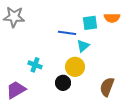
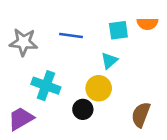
gray star: (14, 17) -> (24, 42), moved
blue line: (67, 33) -> (71, 36), moved
cyan cross: (35, 65) -> (46, 86), size x1.5

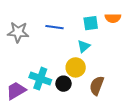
cyan cross: (46, 86) -> (40, 79), moved
brown semicircle: (141, 115) -> (97, 86), moved

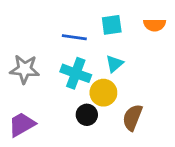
cyan square: (91, 23) -> (112, 25), moved
gray star: (18, 32) -> (25, 69), moved
cyan cross: (40, 79) -> (76, 73), moved

